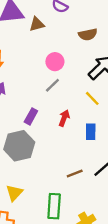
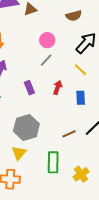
purple rectangle: (31, 116) -> (29, 88), turned -48
gray hexagon: (19, 146) -> (26, 128), moved

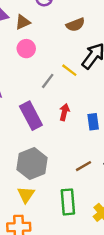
pink circle: (47, 40) -> (26, 49), moved
yellow line: (80, 70) -> (69, 70), moved
purple rectangle: (29, 88) -> (31, 116), size x1.6

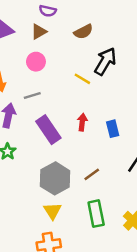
brown triangle: (23, 22) -> (39, 32), moved
gray line: (48, 81) -> (32, 96), moved, turned 42
brown line: (84, 166) -> (92, 174), moved

